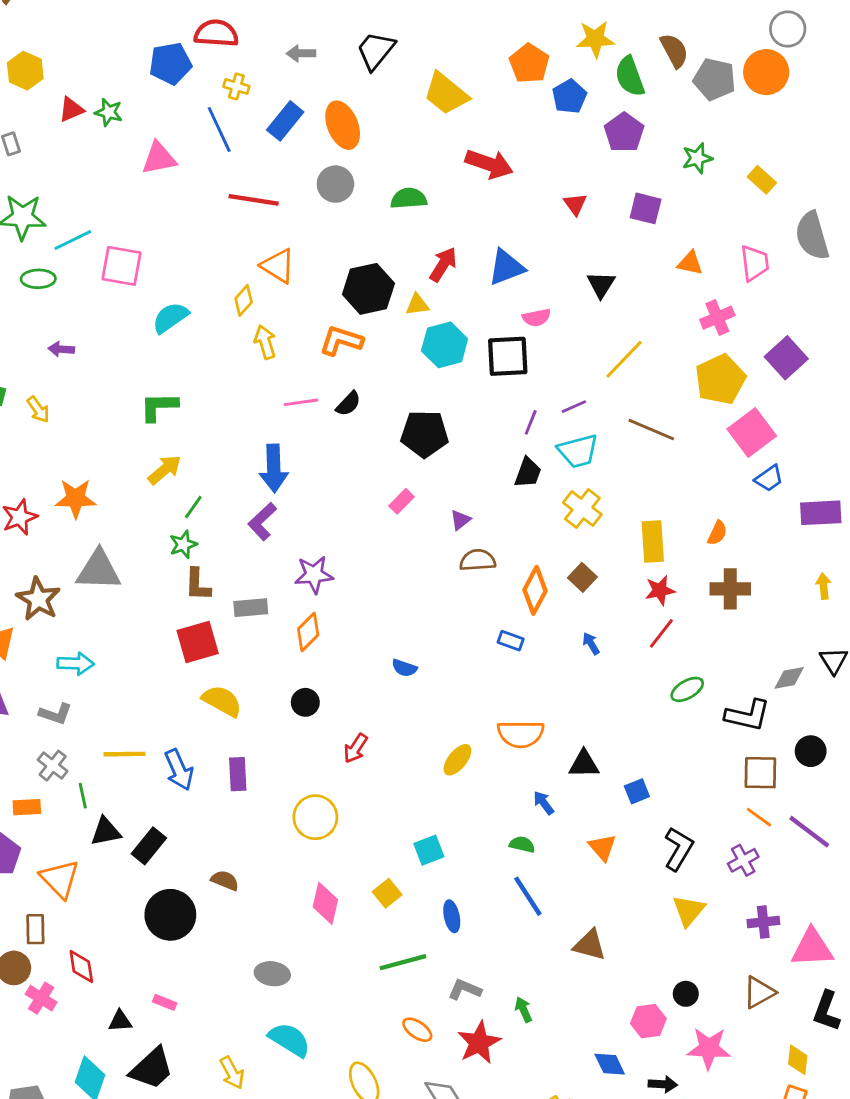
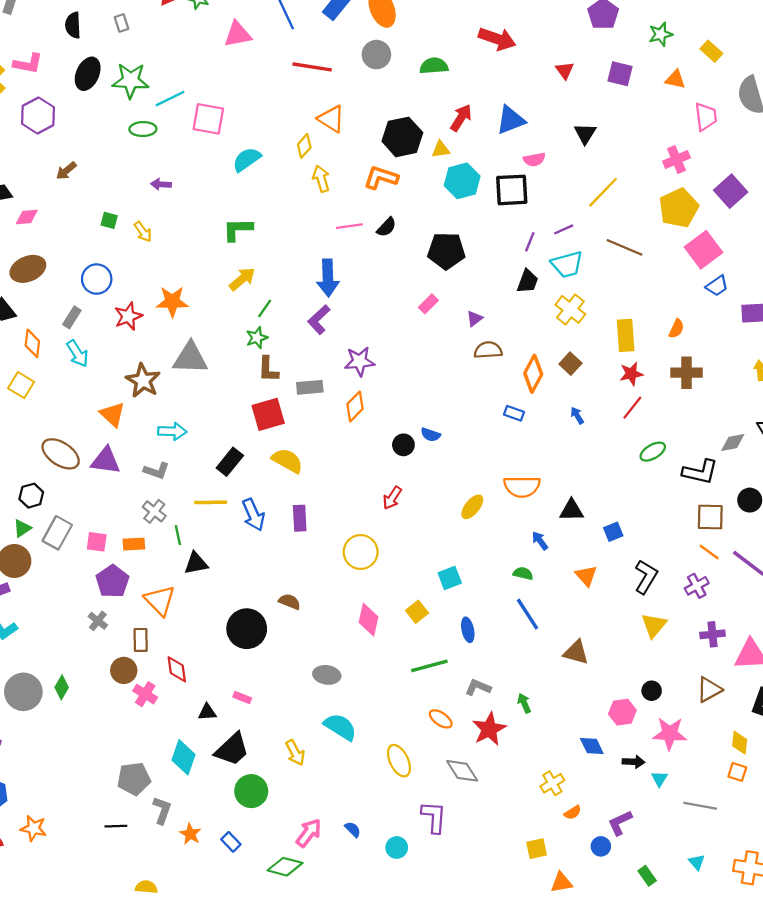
orange triangle: (690, 263) -> (675, 79), moved
black circle: (305, 702) -> (403, 445), moved
black rectangle: (149, 846) -> (230, 462), moved

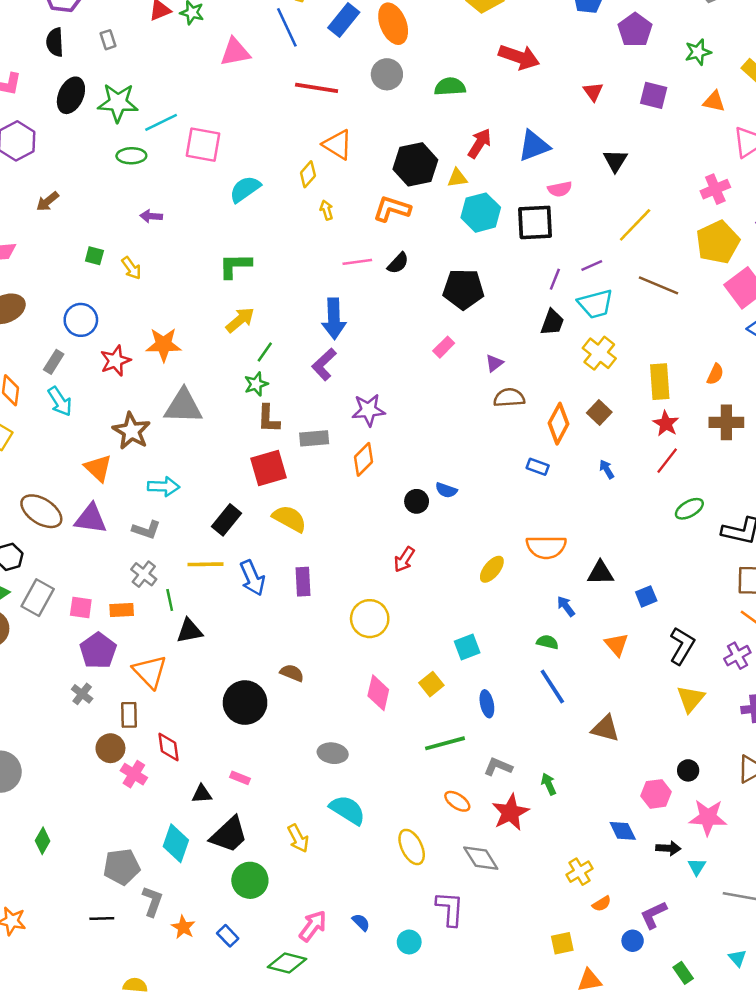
yellow arrow: (321, 179) -> (326, 210), size x0.7
red star: (631, 374) -> (666, 424), turned -30
green diamond: (62, 687) -> (43, 841), moved

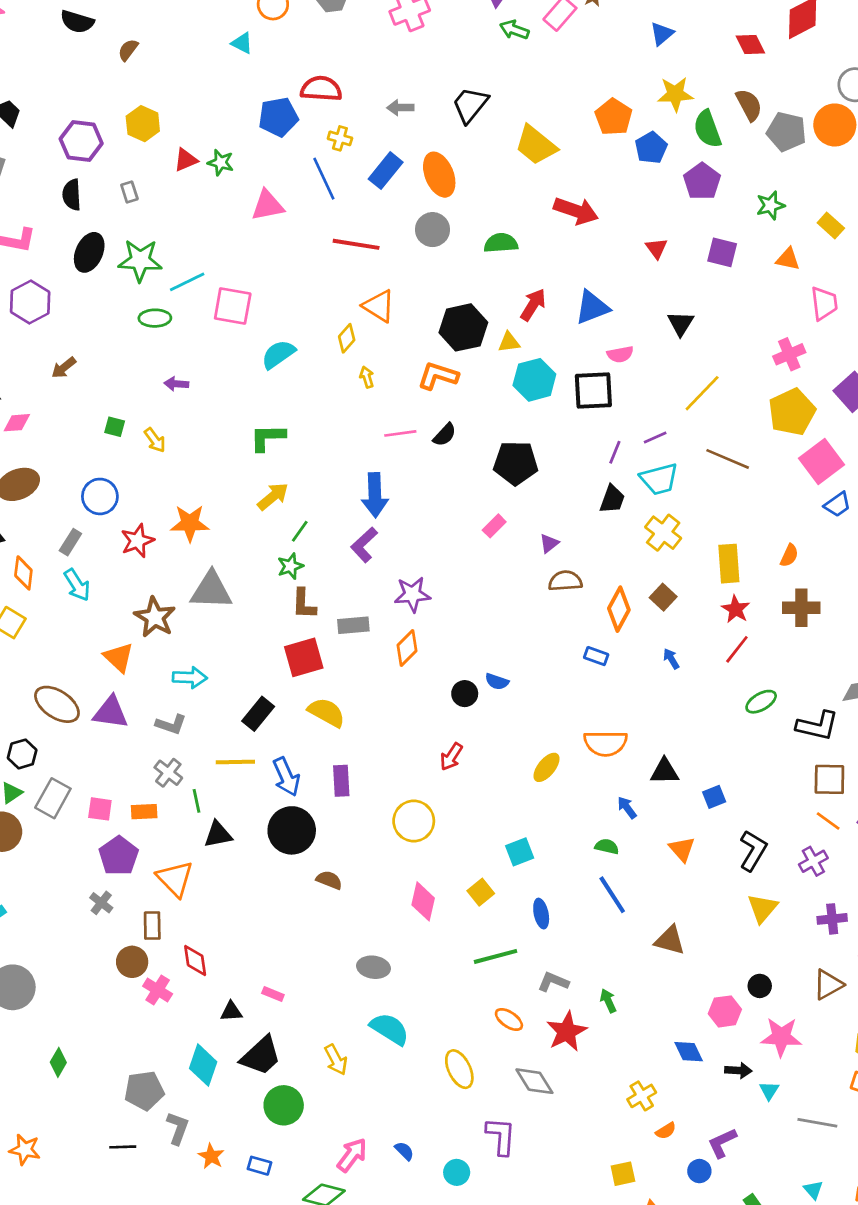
black circle: (245, 703) -> (292, 830), moved
blue rectangle: (228, 936) -> (259, 1166), turned -30

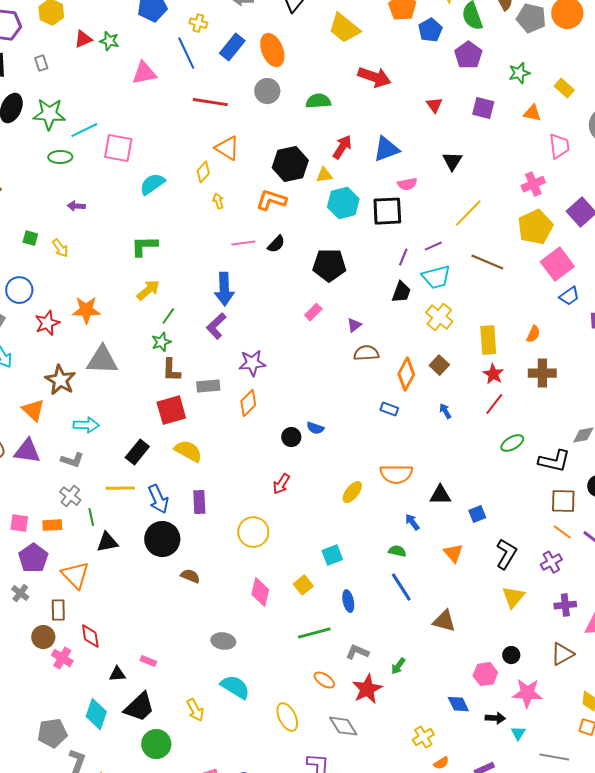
green arrow: (608, 1001) -> (398, 666), turned -120

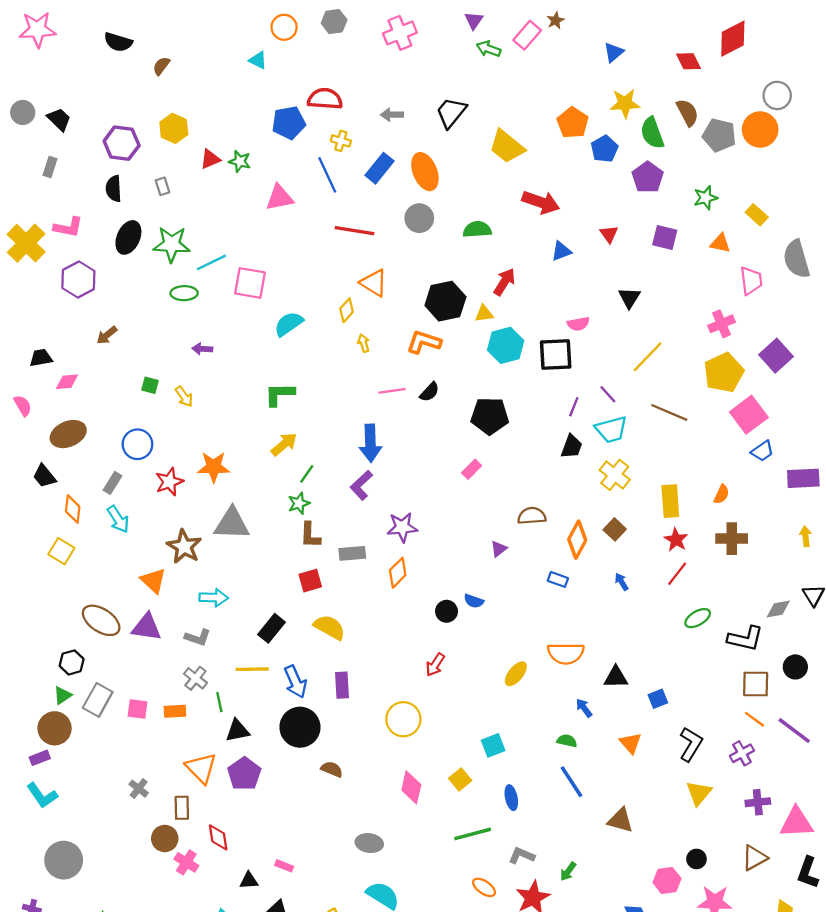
blue triangle: (386, 149) -> (561, 251), moved, size x0.7
purple line: (433, 246) -> (608, 394), turned 72
purple triangle: (354, 325) -> (499, 549), moved
red square: (171, 410) -> (310, 581), size x0.7
purple pentagon: (33, 558) -> (244, 774), moved

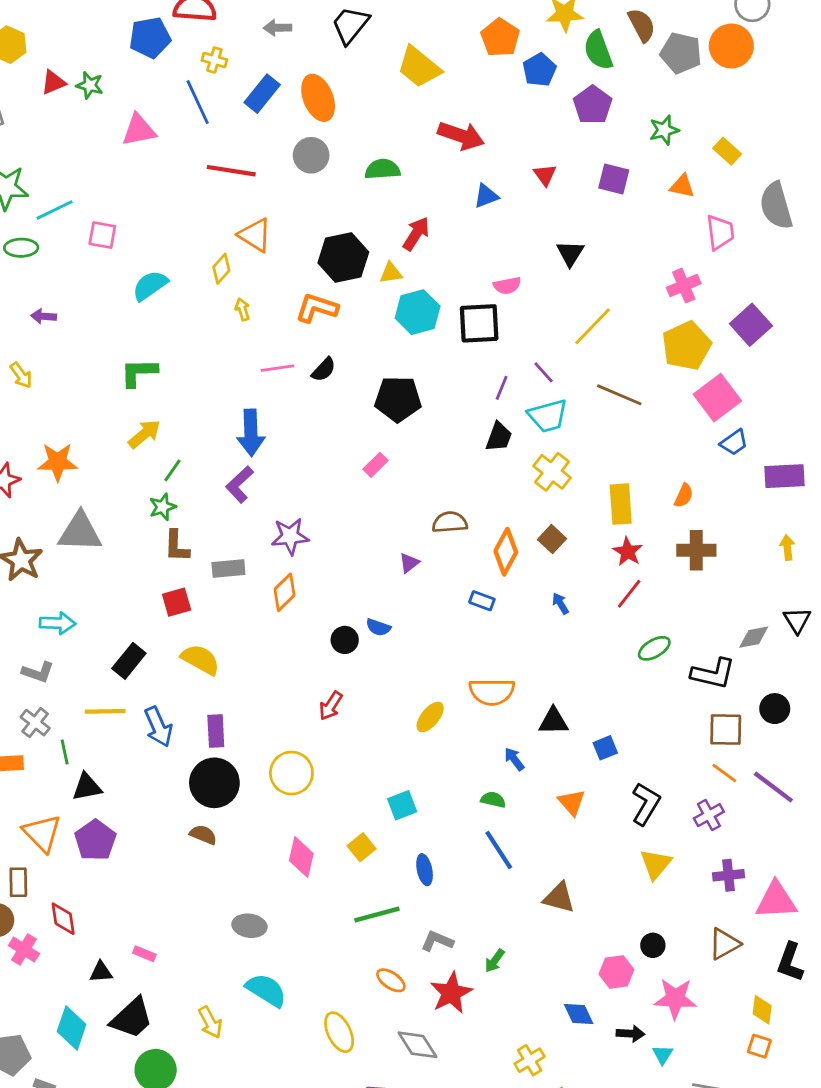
pink square: (250, 283) -> (102, 235), size x0.7
black circle: (300, 727) -> (214, 783), moved

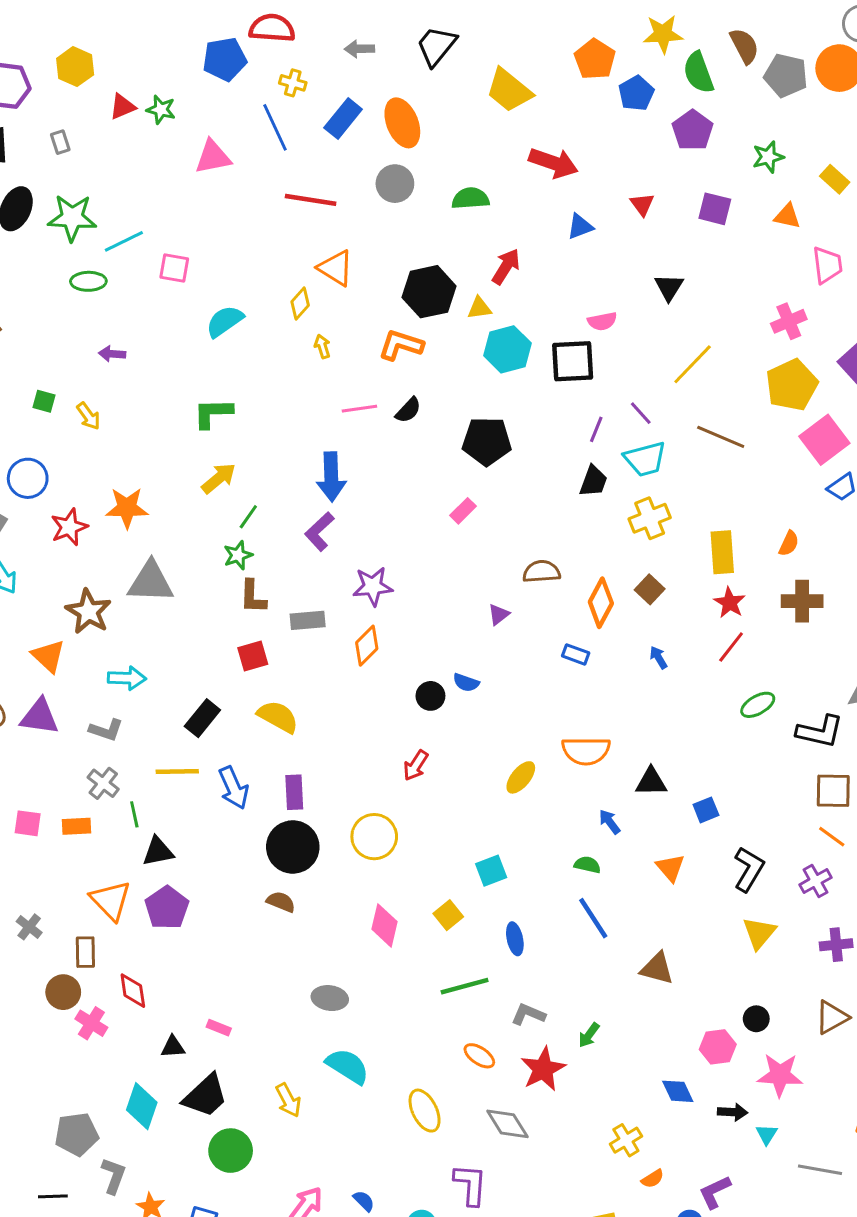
yellow cross: (552, 472) -> (650, 518), turned 30

